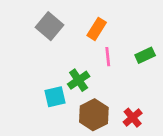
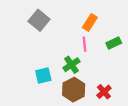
orange rectangle: (97, 29) -> (90, 22), moved
green cross: (79, 80) -> (71, 65), moved

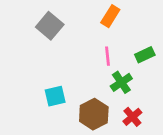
orange rectangle: (90, 22) -> (110, 16), moved
green cross: (71, 65) -> (121, 82), moved

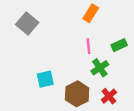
gray square: (50, 26) -> (27, 23), moved

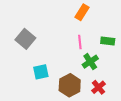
gray square: (27, 23) -> (25, 39), moved
green rectangle: (119, 45) -> (108, 41), turned 32

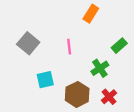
green rectangle: (108, 41) -> (119, 46), turned -48
pink line: (80, 42) -> (69, 47), moved

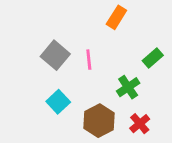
gray square: (28, 43) -> (55, 55), moved
cyan square: (45, 80) -> (58, 102), turned -30

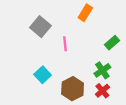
gray square: (55, 55) -> (40, 27), moved
green cross: (128, 87) -> (102, 70), moved

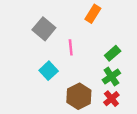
green rectangle: (112, 43) -> (113, 53), moved
cyan square: (43, 75) -> (49, 71), moved

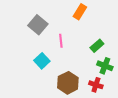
green cross: (111, 77) -> (105, 66), moved, turned -35
red cross: (111, 99) -> (96, 85), turned -32

